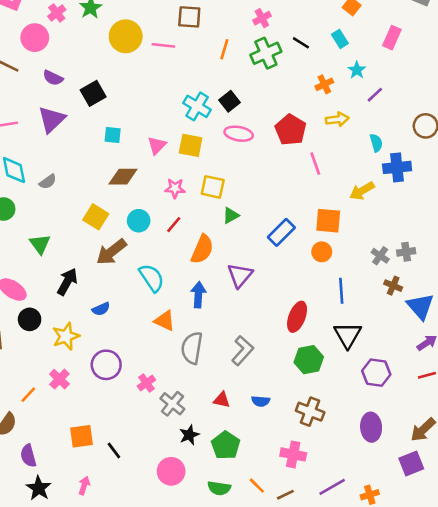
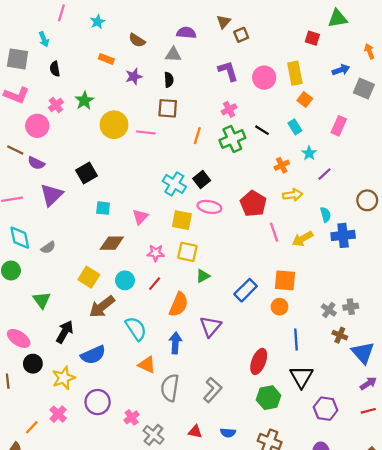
purple semicircle: (53, 78) -> (36, 163), moved
yellow square: (191, 145) -> (182, 220), moved
yellow arrow: (362, 191) -> (303, 239), moved
blue semicircle: (101, 309) -> (93, 355), size x1.6

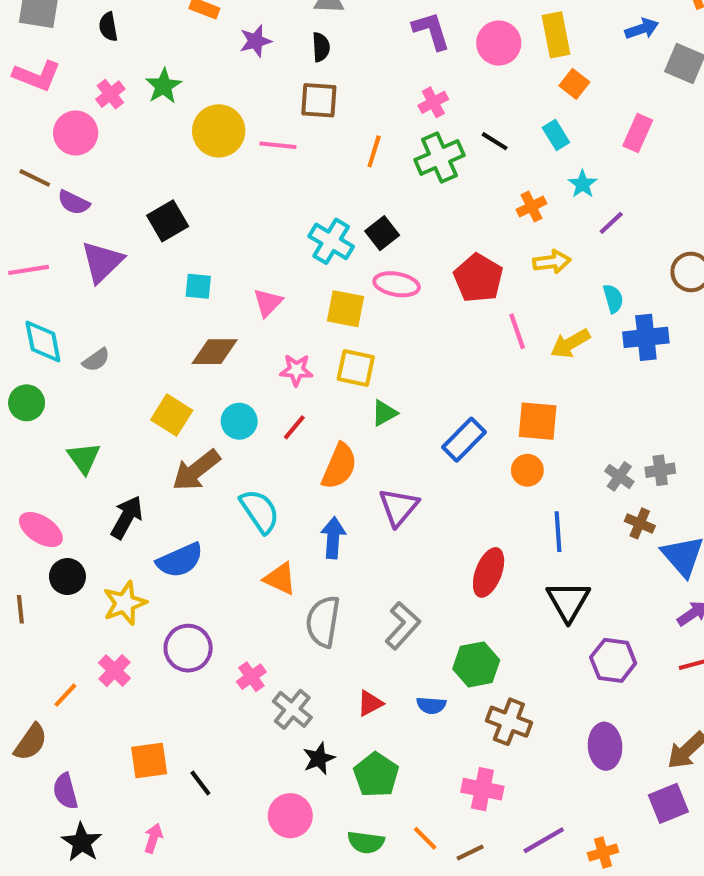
green hexagon: (269, 398) -> (476, 664), moved
red triangle: (195, 432) -> (370, 703), turned -40

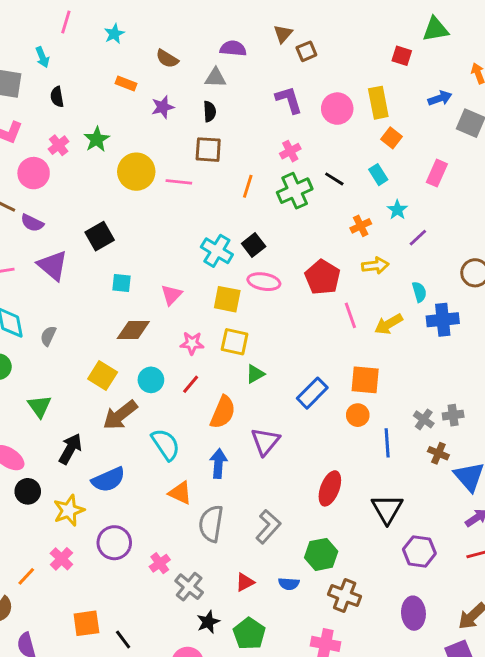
purple triangle: (102, 262) -> (53, 265), turned -36
gray semicircle: (96, 360) -> (48, 336), turned 150
blue line: (558, 532) -> (387, 443), moved

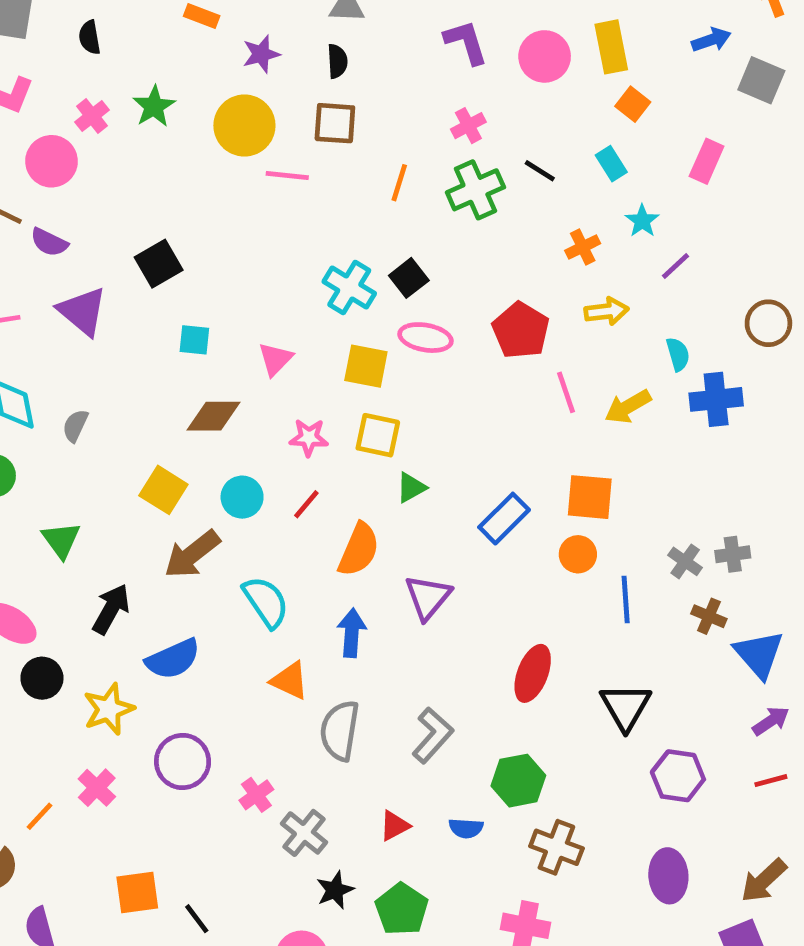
yellow circle: (136, 172) -> (244, 126), moved

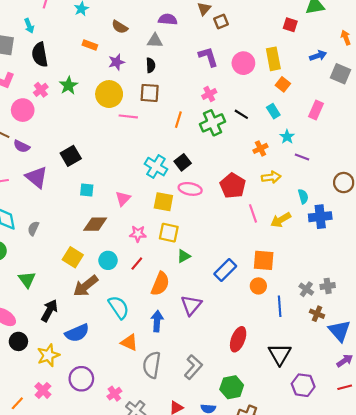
black semicircle: (90, 37) -> (40, 55), size x1.6
purple line: (676, 266) -> (302, 157), turned 64

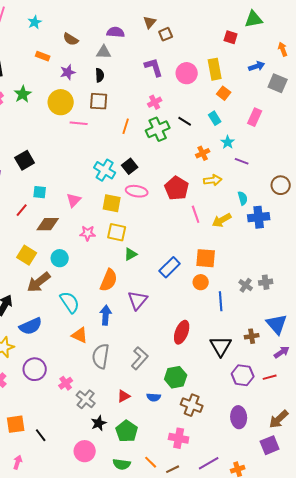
red line: (137, 264) -> (22, 210), moved
brown cross: (317, 314) -> (252, 336), moved, turned -32
red line: (345, 387) -> (270, 377), moved

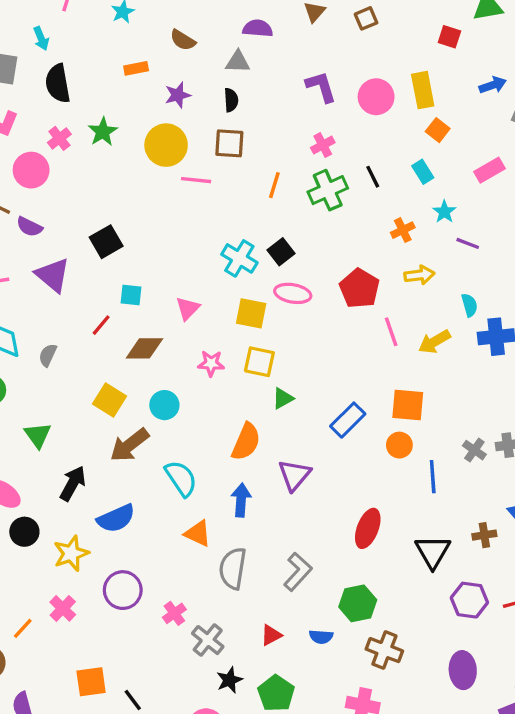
brown square: (166, 34) -> (366, 18), moved
orange rectangle: (43, 56) -> (136, 68), turned -32
pink rectangle: (255, 117) -> (489, 170), turned 36
black line: (185, 121) -> (373, 177), turned 32

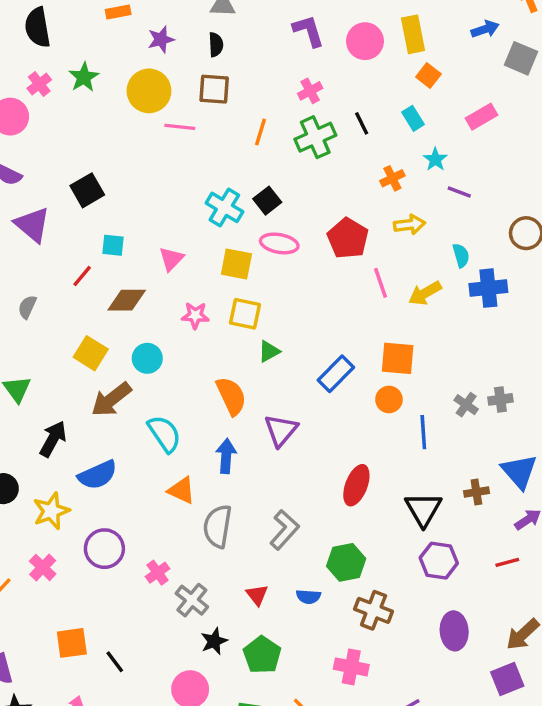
orange semicircle: (246, 442) -> (231, 396), turned -48
purple hexagon: (469, 600) -> (439, 561), moved
red triangle: (271, 635) -> (257, 595), turned -40

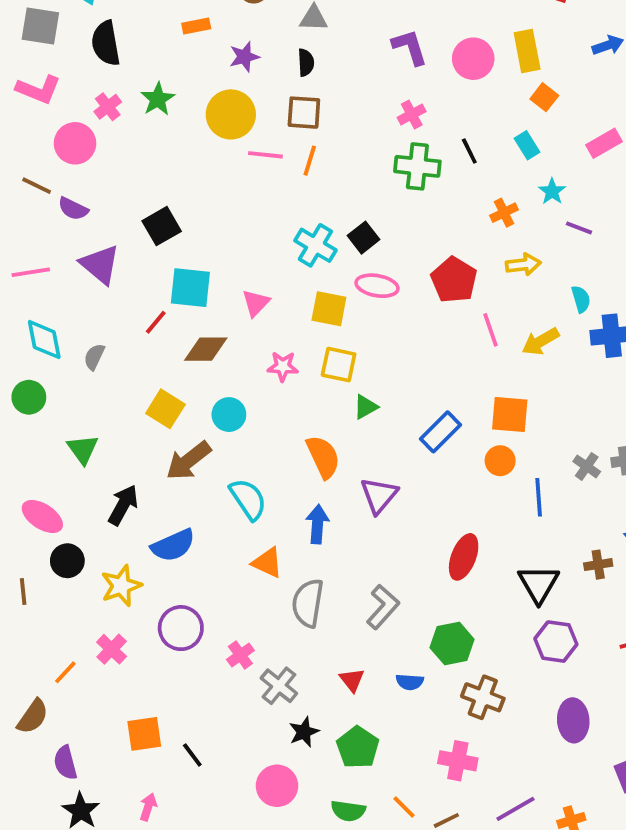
orange line: (260, 132) -> (310, 161), moved
green cross: (315, 137) -> (417, 166), turned 30
cyan square: (113, 245) -> (190, 288), size x1.6

